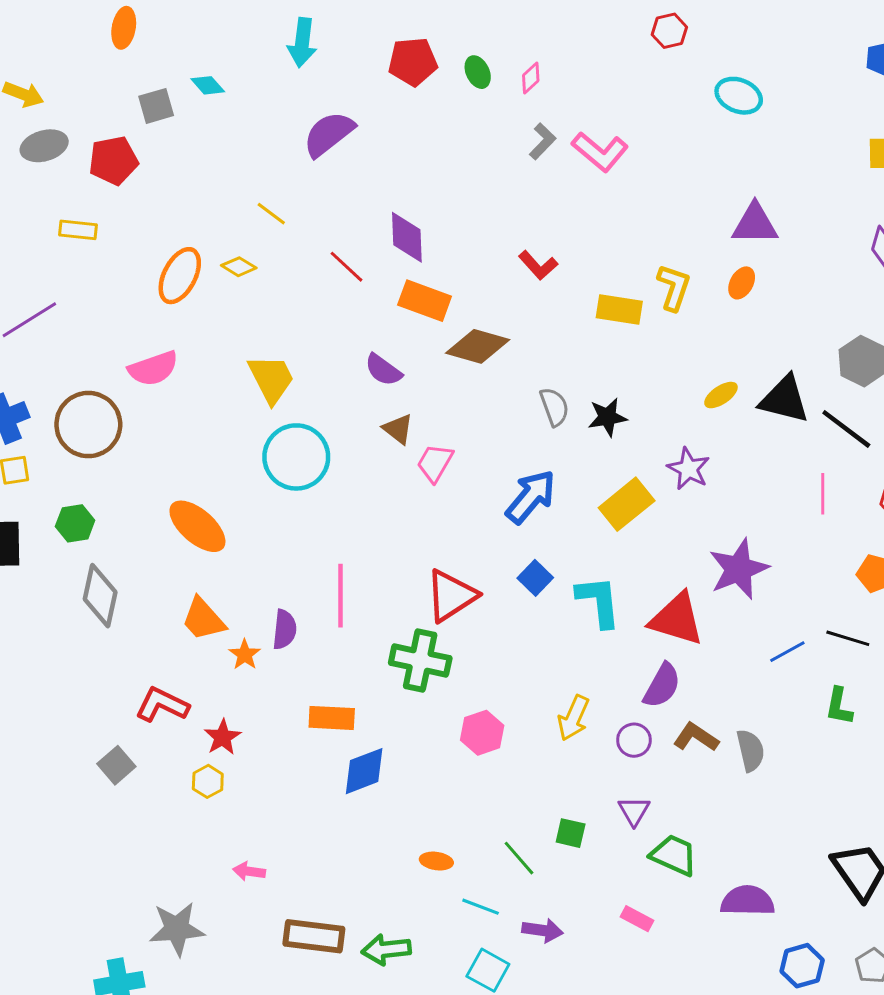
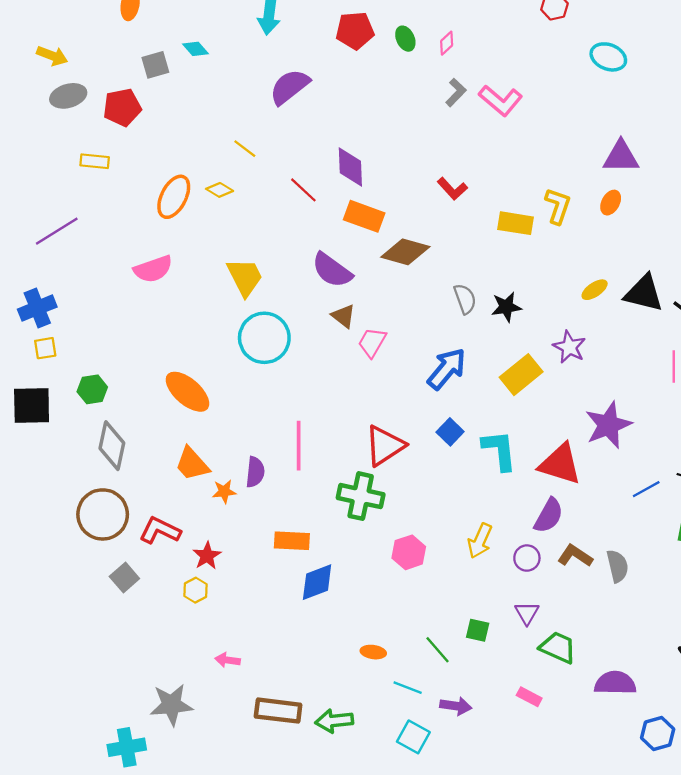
purple semicircle: (383, 370) -> (332, 270), size x1.4
brown circle: (88, 425) -> (103, 514), moved
orange star: (245, 655) -> (224, 492), turned 30

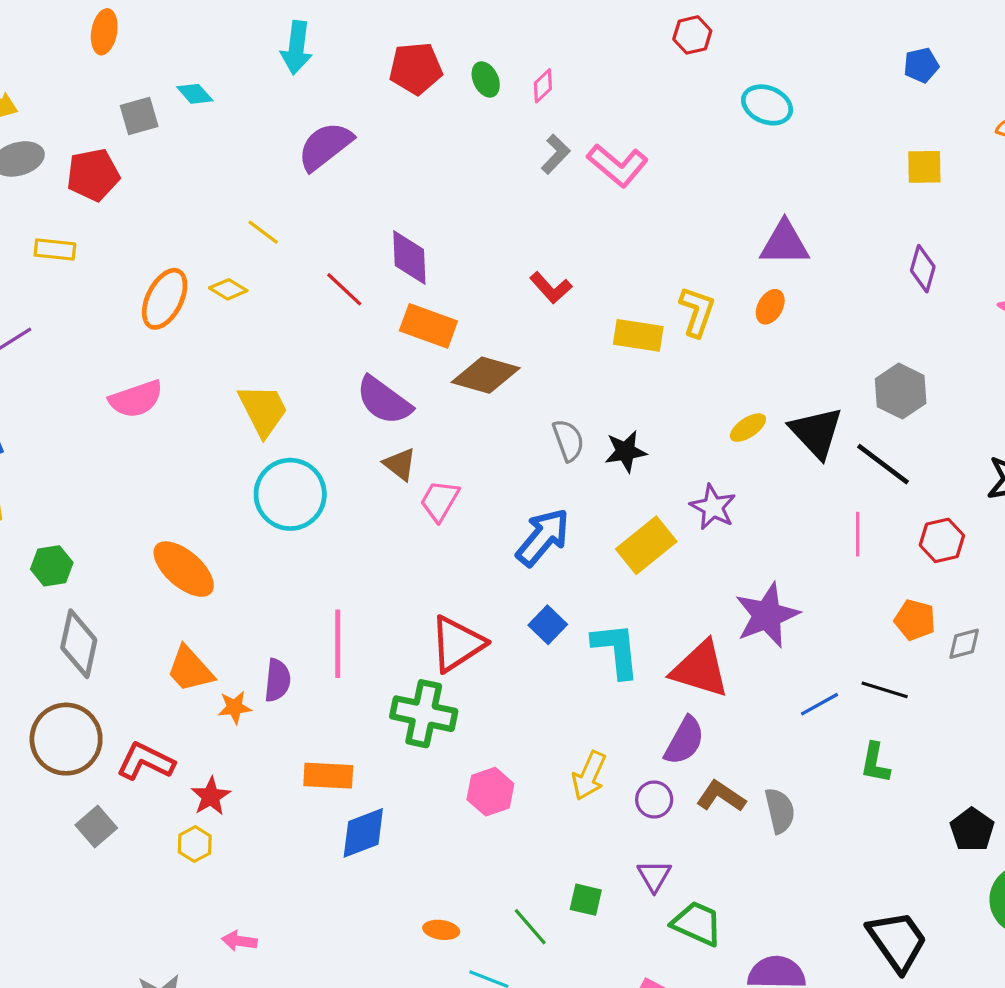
black triangle: (644, 293) -> (816, 432), turned 33

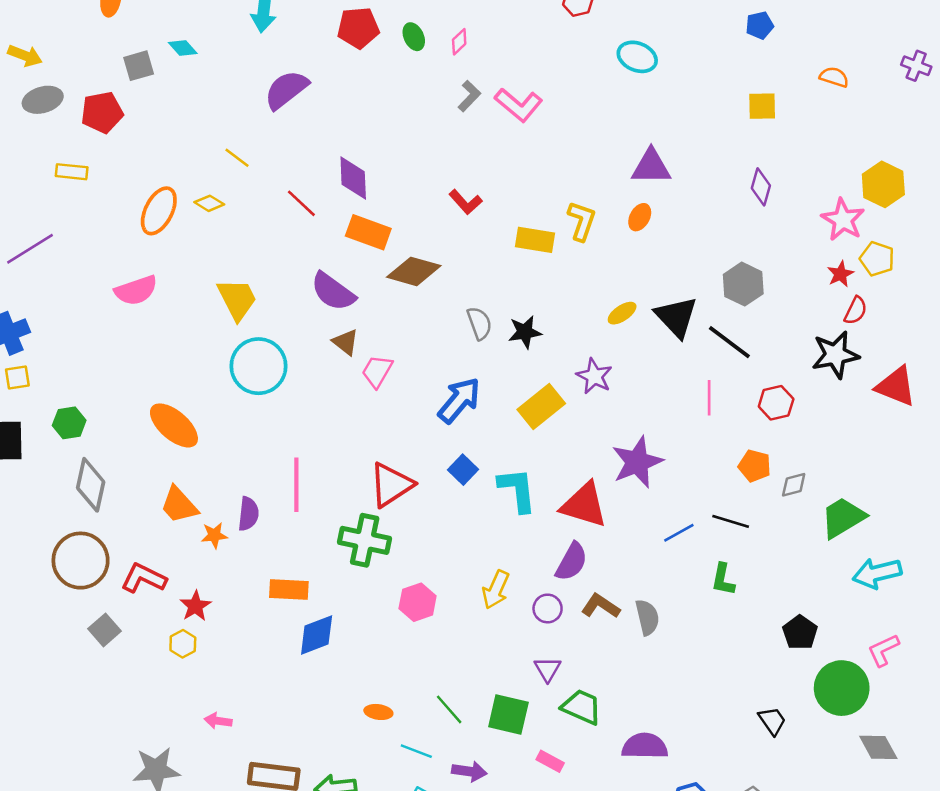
green square: (586, 900) -> (508, 715), moved, size x1.6
black trapezoid: (897, 941) -> (772, 721), moved, size x0.6

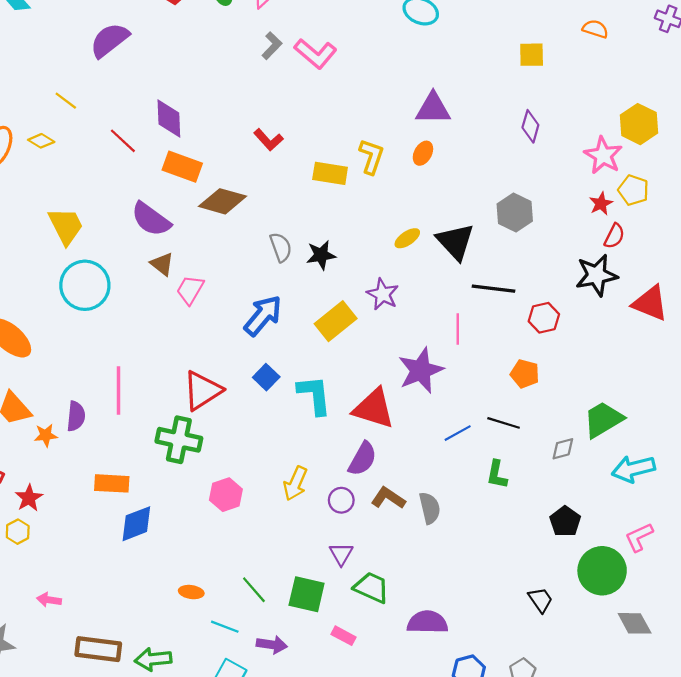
black line: (729, 342) -> (493, 289), moved, turned -30
pink line: (709, 398) -> (458, 329), moved
gray diamond: (794, 485) -> (563, 449), moved

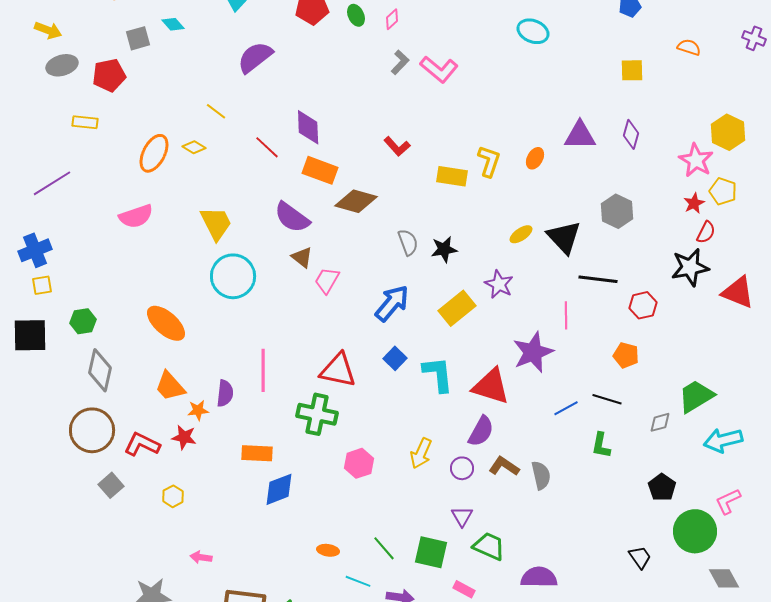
purple triangle: (433, 108) -> (580, 135), moved
red triangle: (202, 391) -> (338, 370), turned 45
red star: (29, 498) -> (184, 437), moved, turned -30

